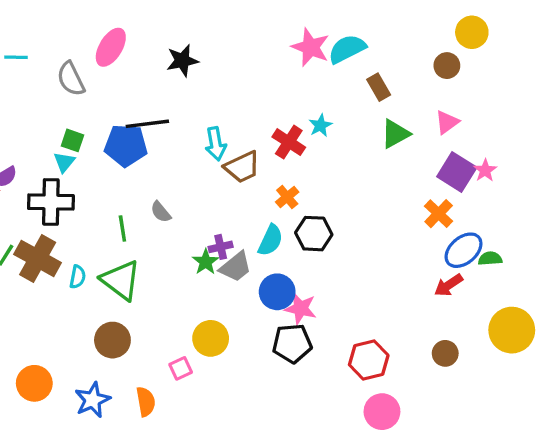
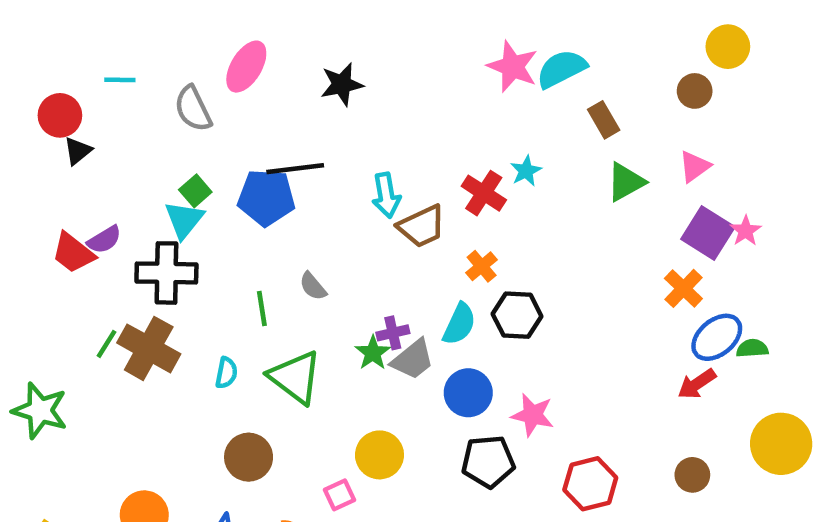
green square: (73, 140) -> (195, 191), turned 30
cyan triangle: (64, 162) -> (184, 220), size x1.4
cyan semicircle: (78, 277) -> (226, 373), moved
green triangle: (121, 280) -> (295, 377), moved
pink star: (300, 308) -> (533, 415), moved

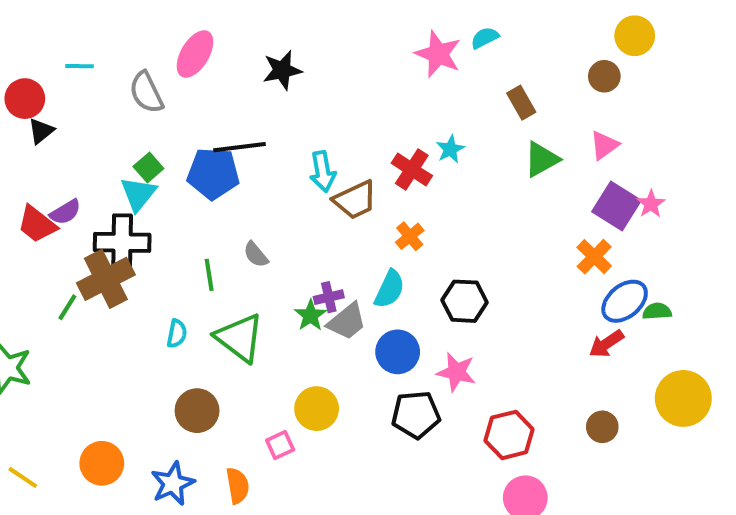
cyan semicircle: (561, 69) -> (485, 38), moved, size x0.6
black hexagon: (517, 315) -> (464, 301), moved
brown cross: (149, 348) -> (106, 279), moved, turned 34

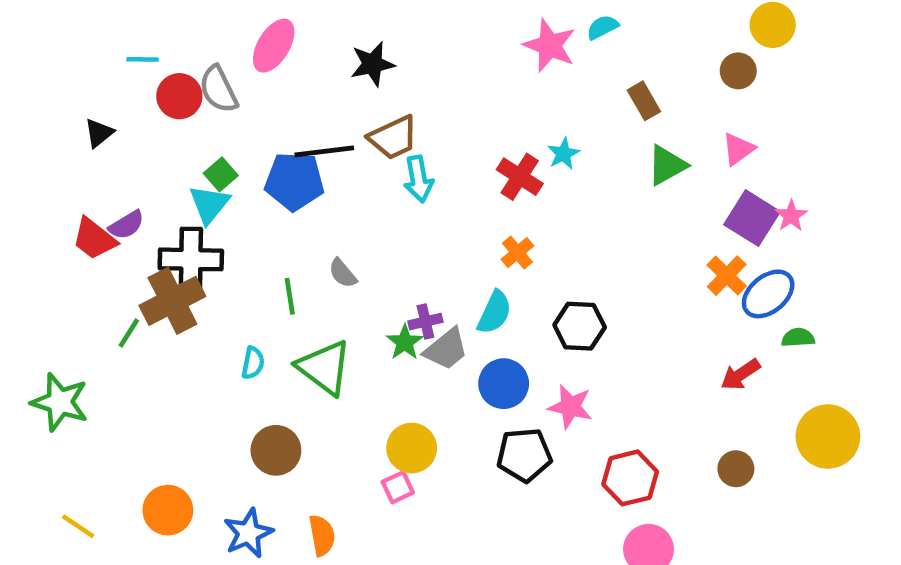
red circle: (25, 99) -> (179, 96), moved
brown trapezoid: (355, 200) -> (393, 138), moved
blue ellipse: (625, 301) -> (768, 294), moved
pink square: (280, 445) -> (398, 487), moved

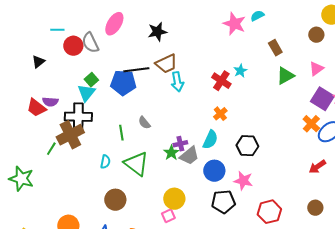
purple semicircle: (126, 225) -> (50, 102), turned 35

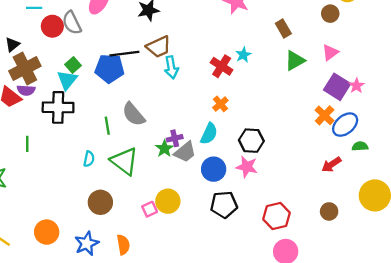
gray semicircle: (144, 123) -> (134, 114), size x1.6
brown cross: (70, 135) -> (25, 69), moved
green line: (51, 149) -> (27, 144), turned -32
pink star: (243, 181) -> (247, 167), moved
pink square: (168, 216) -> (150, 209), moved

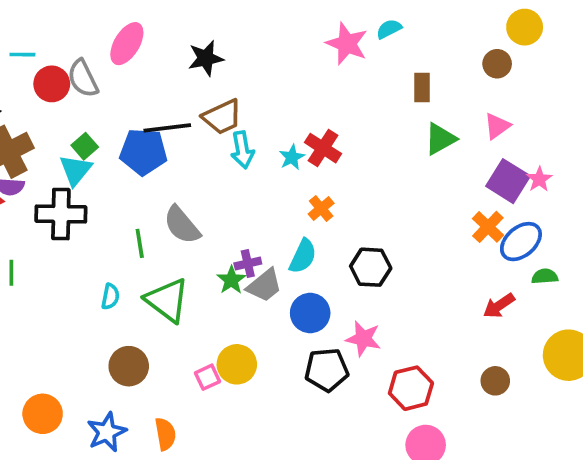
brown rectangle: (283, 28) -> (422, 88), turned 30
cyan star: (243, 55) -> (292, 157), moved
pink star: (247, 167) -> (363, 339), moved

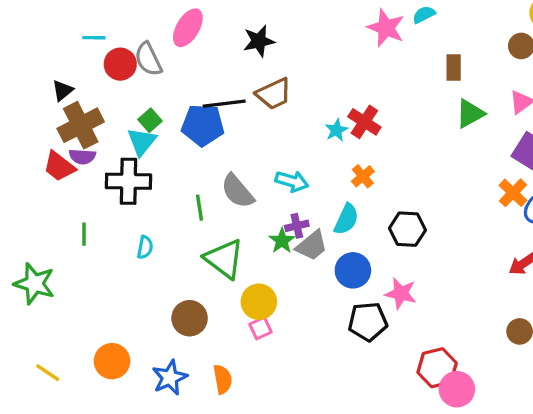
cyan arrow: (242, 150) -> (292, 181), moved, turned -64
cyan semicircle: (110, 297) -> (145, 247), moved
yellow circle: (237, 364) -> (259, 302), moved
red hexagon: (411, 388) -> (437, 368), moved

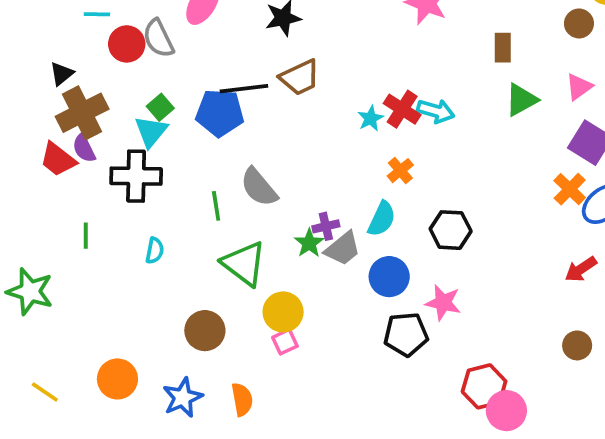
purple semicircle: (82, 157) -> (84, 148), turned 60
cyan arrow: (292, 181) -> (436, 111), moved

